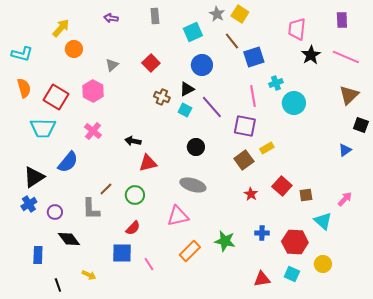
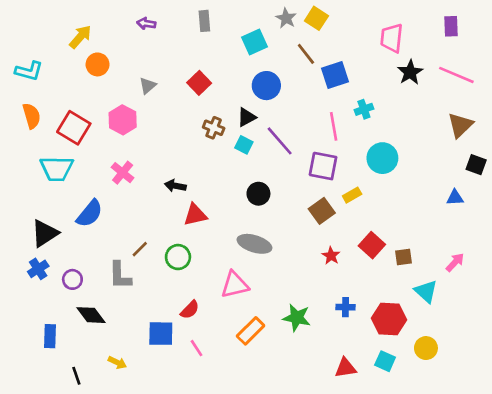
cyan circle: (294, 103) -> (382, 158), moved
blue triangle: (345, 150) -> (455, 198), turned 32
red semicircle: (133, 228) -> (190, 310), moved

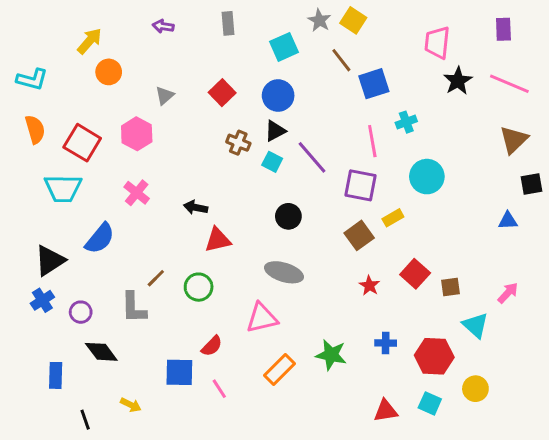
blue circle: (266, 86) -> (278, 96), moved
black square: (476, 165) -> (531, 184), turned -30

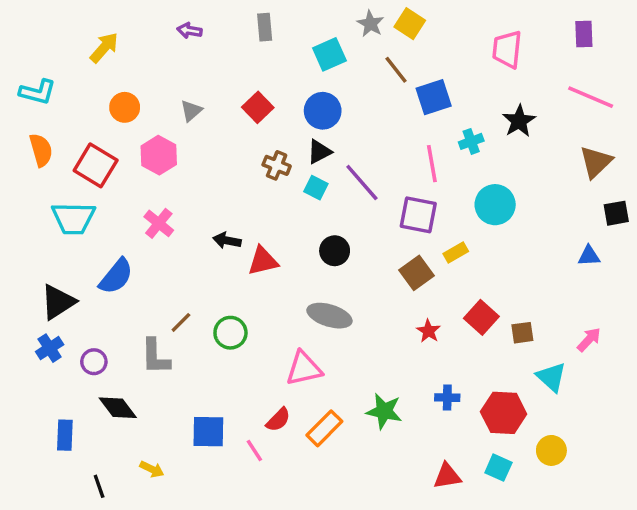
orange circle: (109, 72) -> (125, 107), moved
black star: (458, 81) -> (519, 121), moved
red triangle: (218, 240) -> (263, 261), moved
red semicircle: (212, 346) -> (278, 420), moved

